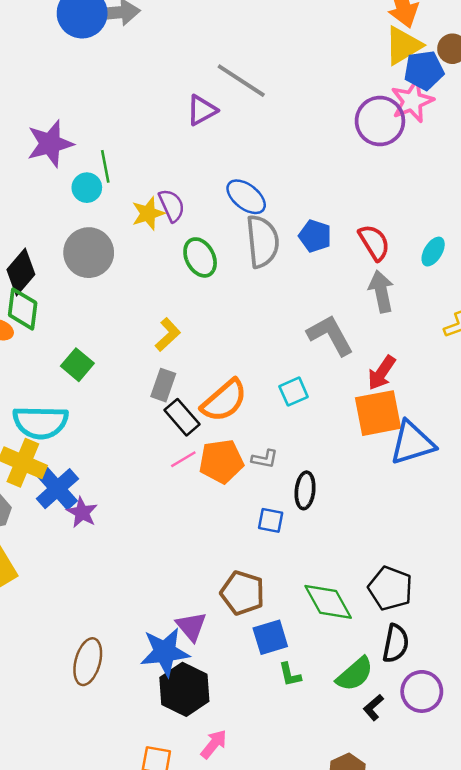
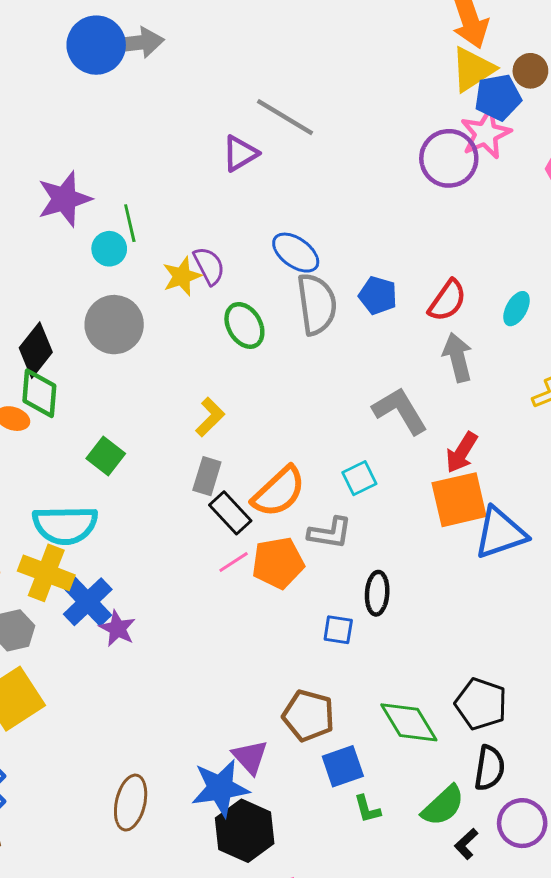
red semicircle: (374, 242) -> (447, 301), turned 69
gray L-shape: (265, 459) -> (330, 533), moved, size x1.4

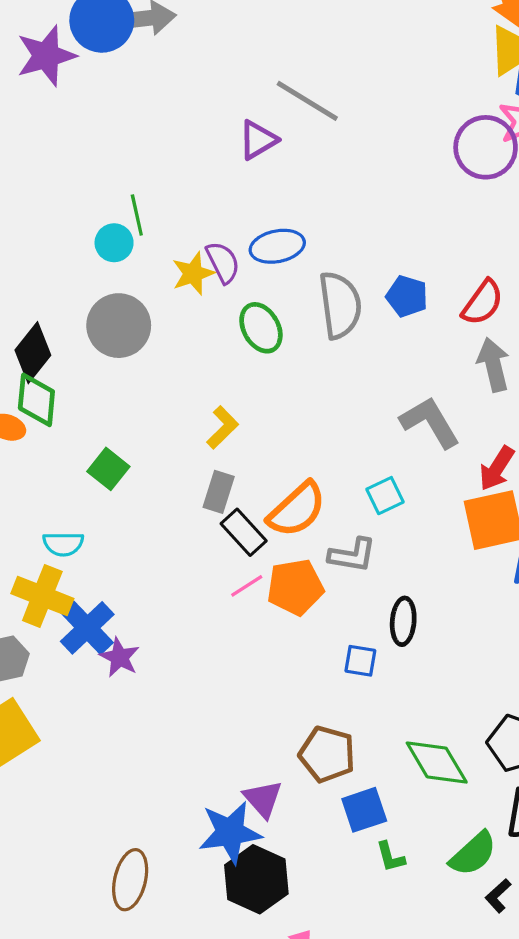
purple star: (64, 199) -> (46, 56), moved
blue ellipse: (296, 253) -> (277, 246), moved, turned -48
cyan semicircle: (65, 525) -> (63, 544), size x0.6
brown ellipse: (131, 803) -> (130, 880), moved

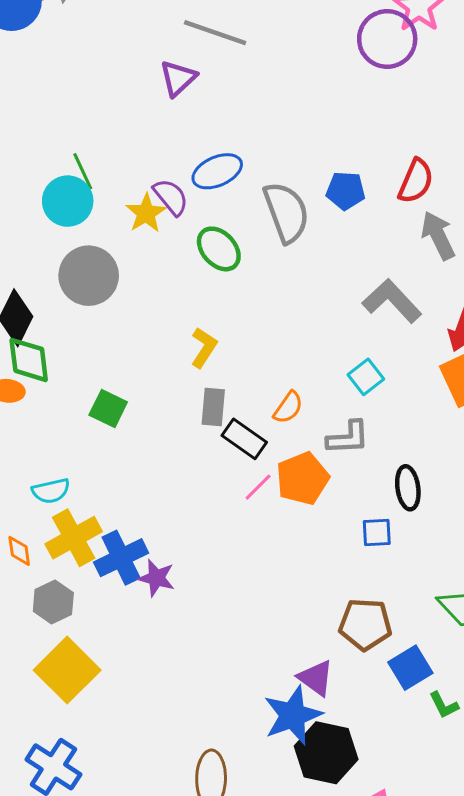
cyan circle: (114, 243) -> (68, 201), size x1.4
orange semicircle: (297, 510) -> (288, 407), size x0.6
cyan semicircle: (63, 544) -> (51, 491), moved
yellow cross: (42, 596) -> (74, 538), turned -38
blue cross: (87, 628) -> (121, 558), turned 30

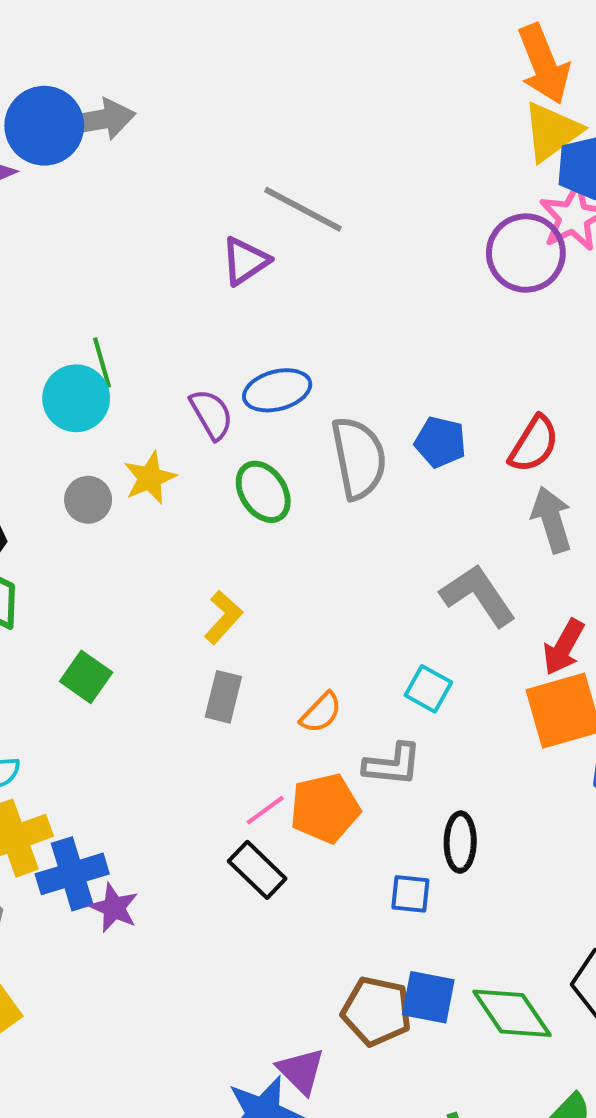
yellow star: (146, 213) -> (150, 478), moved
gray circle: (89, 276) -> (88, 500), size x0.6
cyan square: (366, 377) -> (428, 689), turned -32
black rectangle: (244, 439) -> (257, 870), moved
blue square: (410, 668) -> (428, 997), moved, turned 33

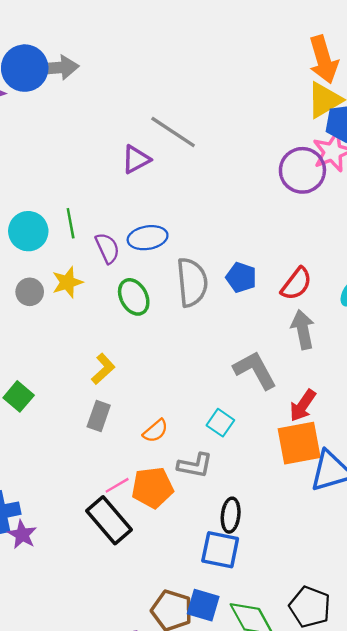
green line: (102, 362) -> (71, 223), moved
black rectangle: (257, 870) -> (109, 520), size x1.4
blue square: (410, 894) -> (220, 550), moved, size x1.6

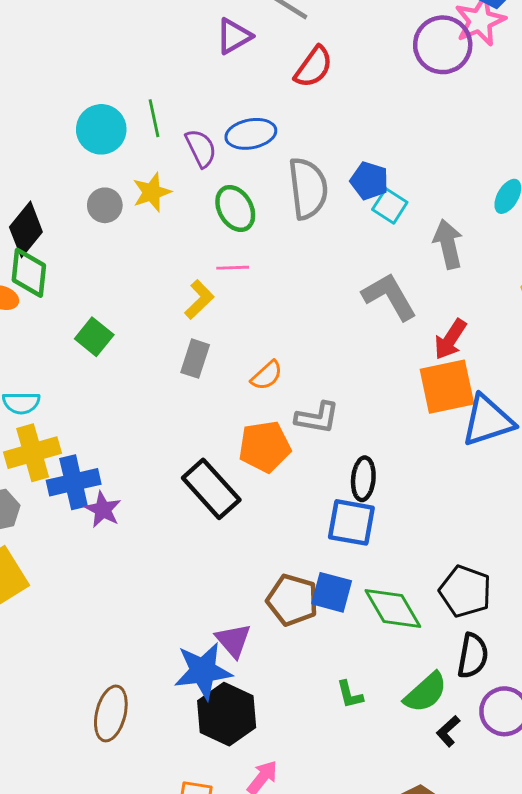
red semicircle: (296, 284) -> (313, 67), moved
cyan square: (220, 423) -> (390, 206), moved
pink line: (117, 485) -> (233, 268), moved, turned 30

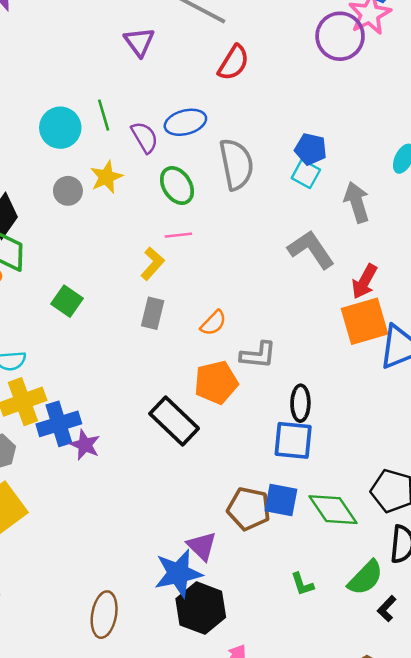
purple triangle: (234, 36) -> (139, 42), moved, turned -32
blue pentagon: (369, 181) -> (311, 149), moved

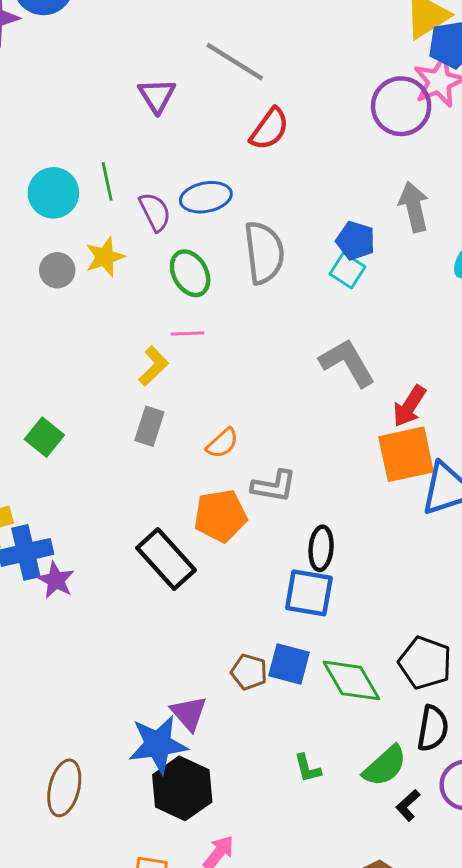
gray arrow: (357, 202) -> (414, 207), moved
green square: (67, 301) -> (44, 437), moved
brown pentagon: (249, 509) -> (249, 672), size x0.7

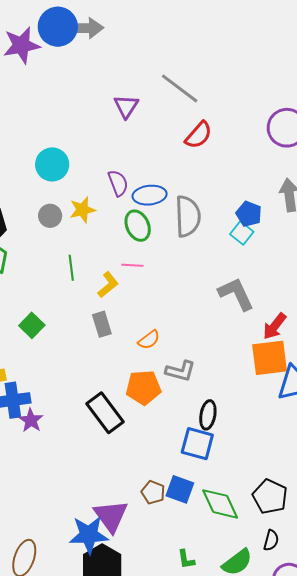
green line: (107, 181) -> (71, 268), moved
blue ellipse: (206, 197) -> (150, 195), moved
gray rectangle: (149, 426) -> (102, 324), turned -40
purple triangle: (189, 713) -> (111, 516), size x1.4
black semicircle: (433, 728) -> (271, 540), size x0.7

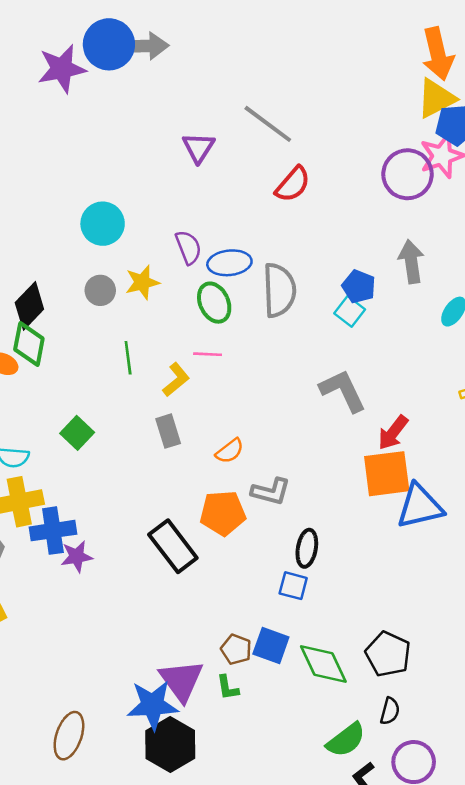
purple star: (31, 420) -> (77, 557), turned 30
blue square: (197, 444) -> (293, 586), size x0.7
green L-shape: (186, 559) -> (228, 688), moved

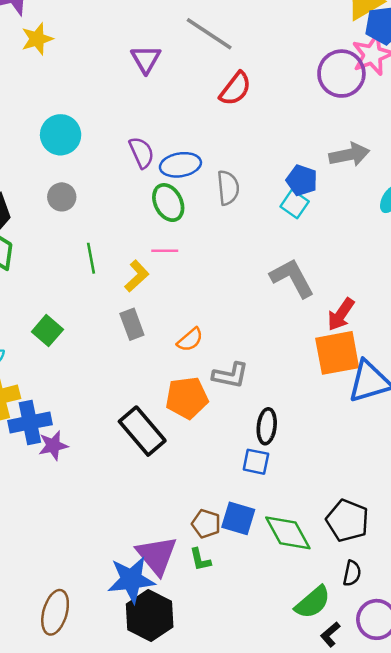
gray arrow: (411, 262) -> (349, 155), turned 90
yellow star: (142, 282) -> (37, 39), moved
gray semicircle: (279, 290) -> (228, 188), size x0.7

